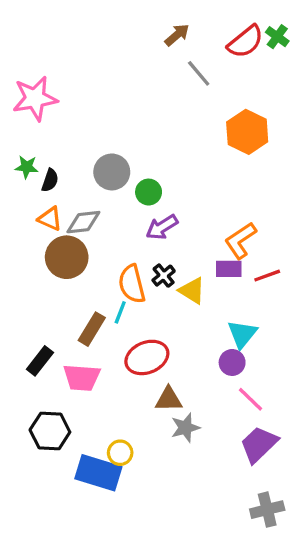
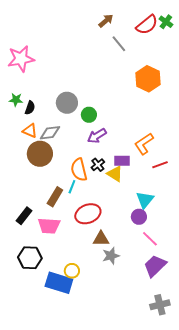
purple rectangle: (229, 269) -> (122, 161), moved

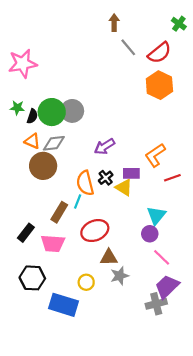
brown arrow: (106, 21) -> (114, 23), turned -49
red semicircle: (147, 25) -> (159, 53), moved
green circle: (89, 115) -> (52, 112), moved, size x1.6
yellow circle: (72, 271) -> (86, 282), moved
gray cross: (160, 305) -> (156, 304), moved

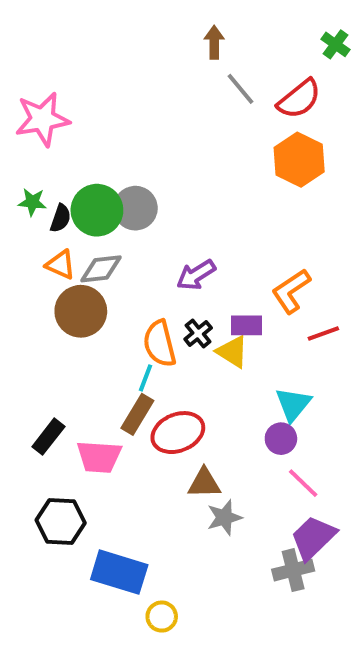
brown rectangle: (59, 212) -> (137, 414), moved
yellow circle: (86, 282) -> (162, 617), moved

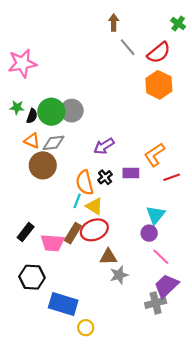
yellow triangle: (232, 352) -> (94, 206), moved
brown rectangle: (137, 414) -> (73, 233), moved

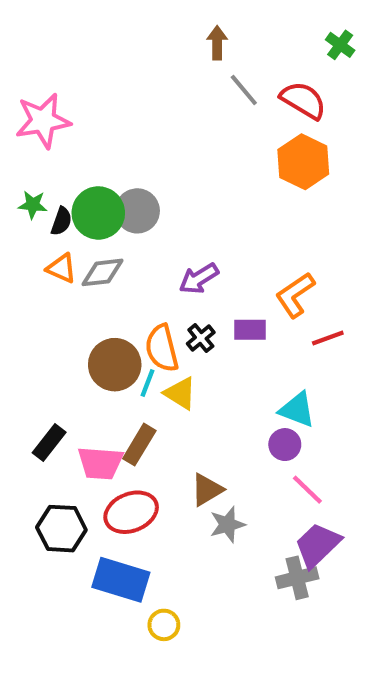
red semicircle: (159, 53) -> (303, 100), turned -110
brown circle: (43, 165) -> (115, 365), moved
cyan triangle: (156, 215) -> (297, 410), turned -48
red ellipse: (94, 230) -> (131, 512), moved
brown triangle: (108, 257) -> (207, 490), turned -30

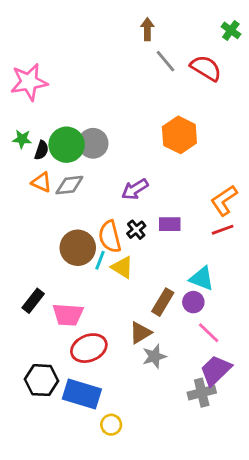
orange hexagon: (303, 162) -> (179, 135), moved
orange L-shape: (295, 295) -> (224, 200), moved
brown rectangle: (139, 445) -> (163, 302), moved
black hexagon: (61, 529) -> (42, 380), moved

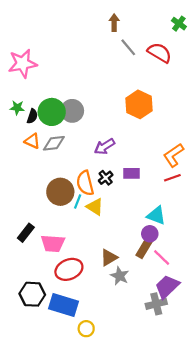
brown rectangle: (163, 302) -> (144, 248), moved
gray star: (154, 356) -> (120, 276), turned -30

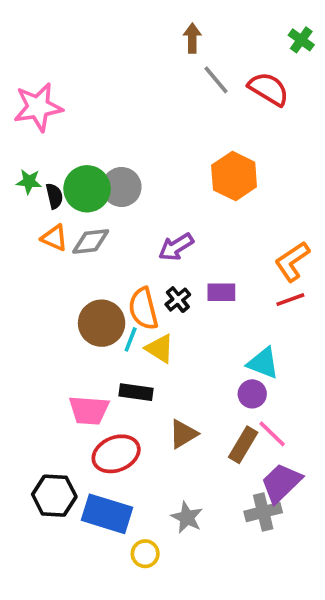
black semicircle: (32, 116) -> (54, 196), turned -32
black rectangle: (26, 233) -> (136, 392), moved, turned 60
brown rectangle: (144, 248) -> (243, 445), moved
gray star: (120, 276) -> (187, 517), moved

